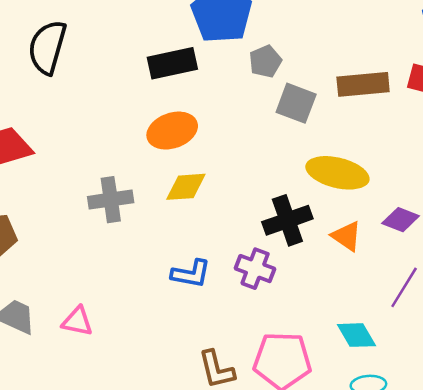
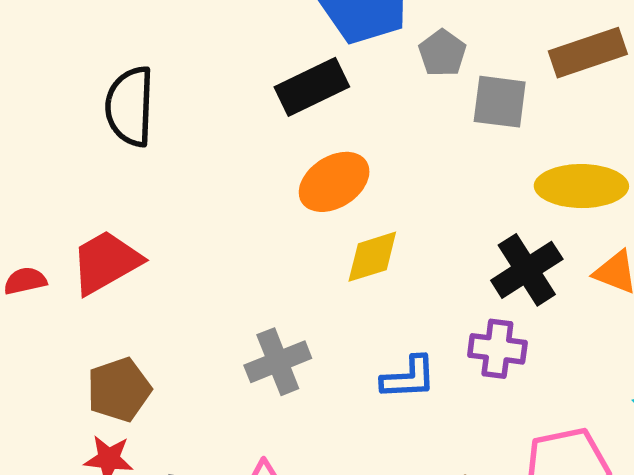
gray cross: (111, 200) -> (278, 362), moved

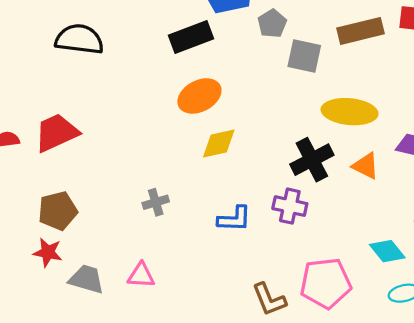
black semicircle: (130, 106) -> (79, 39), turned 90
gray cross: (278, 362) -> (156, 202), size x0.7

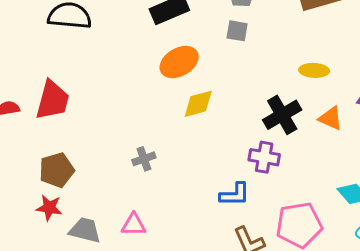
gray square: (304, 56) -> (237, 31), moved, size x0.7
yellow ellipse: (350, 112) -> (314, 70), size x0.6
red trapezoid: (56, 133) -> (53, 100), turned 132
blue L-shape: (234, 219) -> (235, 194), moved

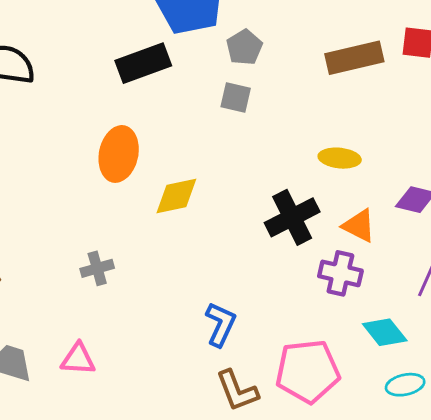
orange ellipse: (179, 62) -> (119, 154), moved, turned -51
purple cross: (264, 157) -> (340, 273), moved
blue L-shape: (235, 194) -> (221, 324), turned -68

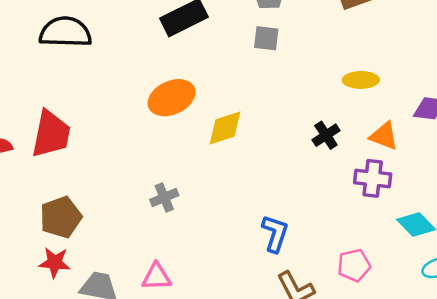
orange ellipse: (119, 154) -> (172, 98), turned 60
black cross: (292, 217) -> (326, 135), size x0.6
pink pentagon: (308, 371) -> (354, 265), size x0.6

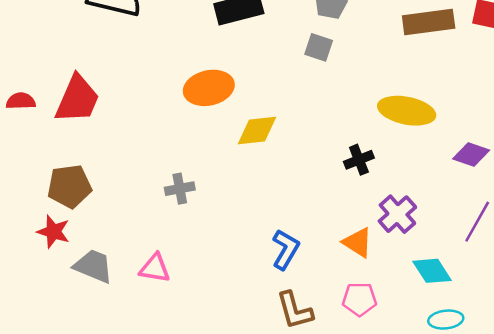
yellow ellipse: (361, 80) -> (407, 111), size x1.5
orange triangle: (384, 136) -> (358, 242), moved
purple cross: (373, 178) -> (397, 214), turned 30

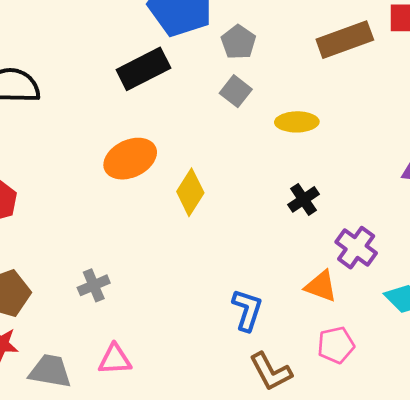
gray square: (319, 47) -> (236, 91), turned 32
yellow ellipse: (407, 111) -> (297, 122), moved, size x0.7
yellow diamond: (257, 131) -> (190, 192), turned -39
gray cross: (180, 189) -> (94, 285), moved

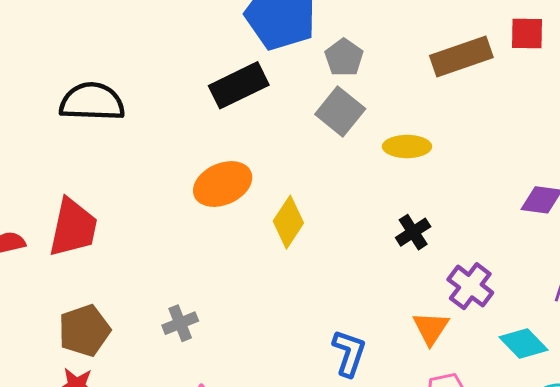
gray square: (236, 91) -> (340, 112), size x1.4
orange triangle: (321, 286) -> (431, 328), turned 42

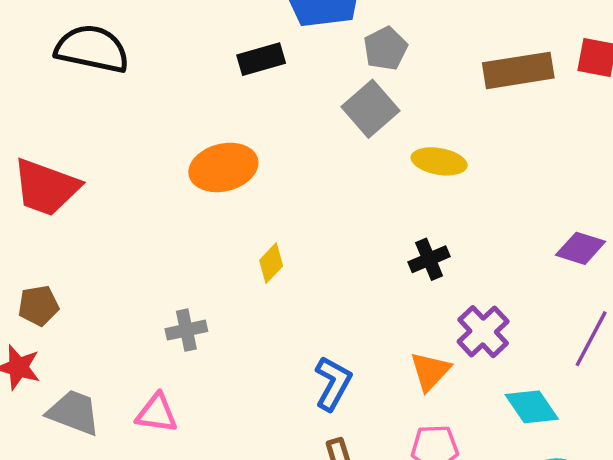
black rectangle: (239, 85) -> (261, 59), size x0.7
yellow diamond: (288, 222) -> (271, 263), moved, size x0.7
red trapezoid: (73, 228) -> (46, 187), turned 88
gray cross: (180, 323) -> (186, 330), moved
brown pentagon: (84, 330) -> (38, 306), size x0.7

